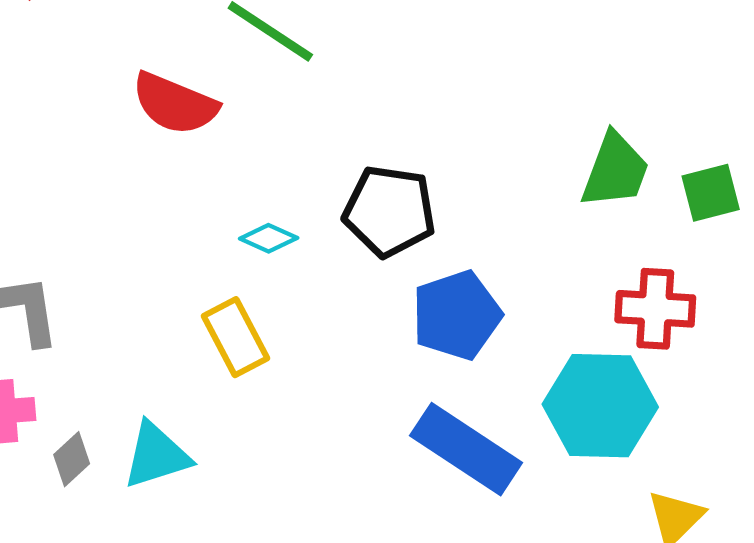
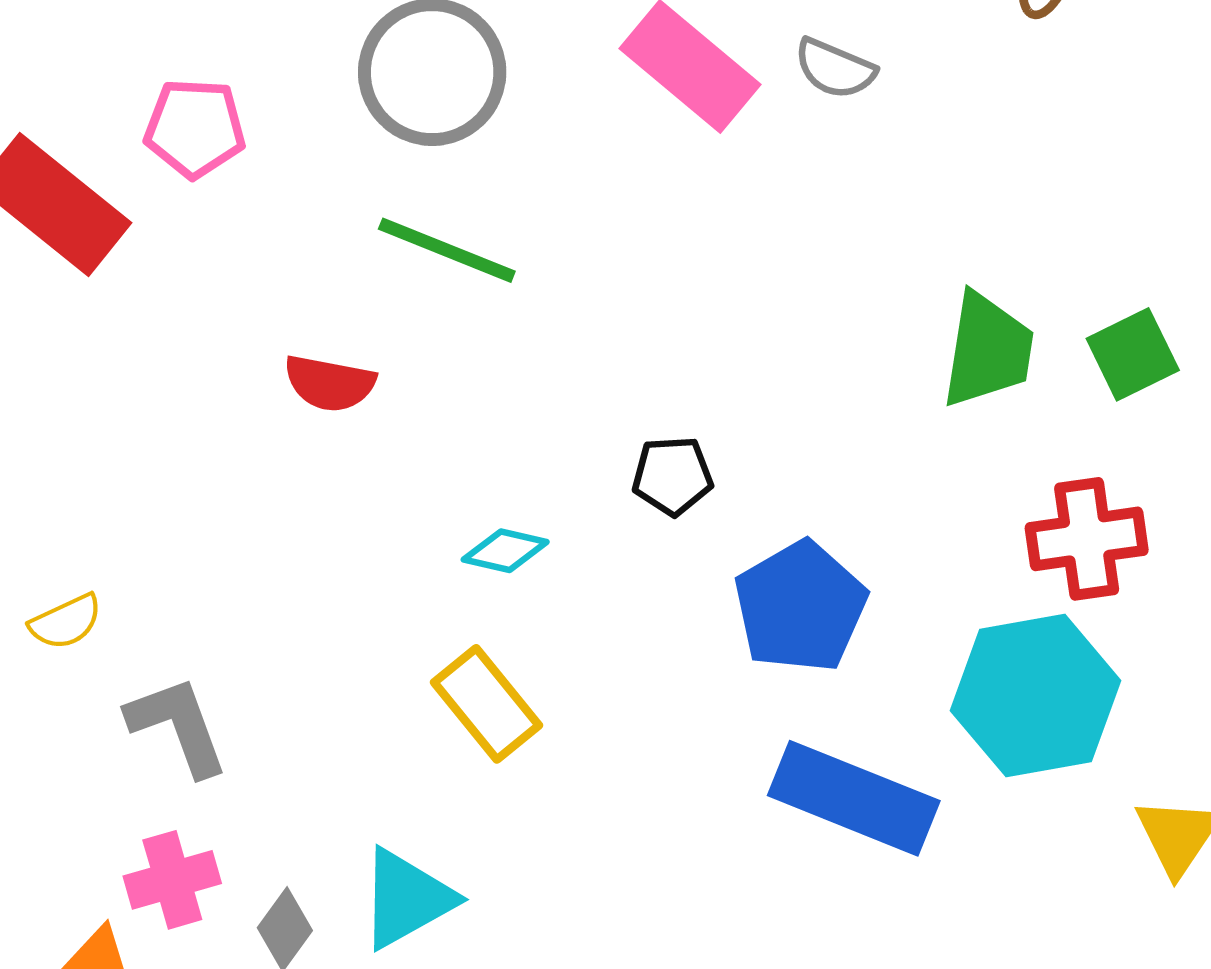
red semicircle: (175, 104) -> (330, 383), size x0.7
black pentagon: (389, 211) -> (672, 476), size x0.6

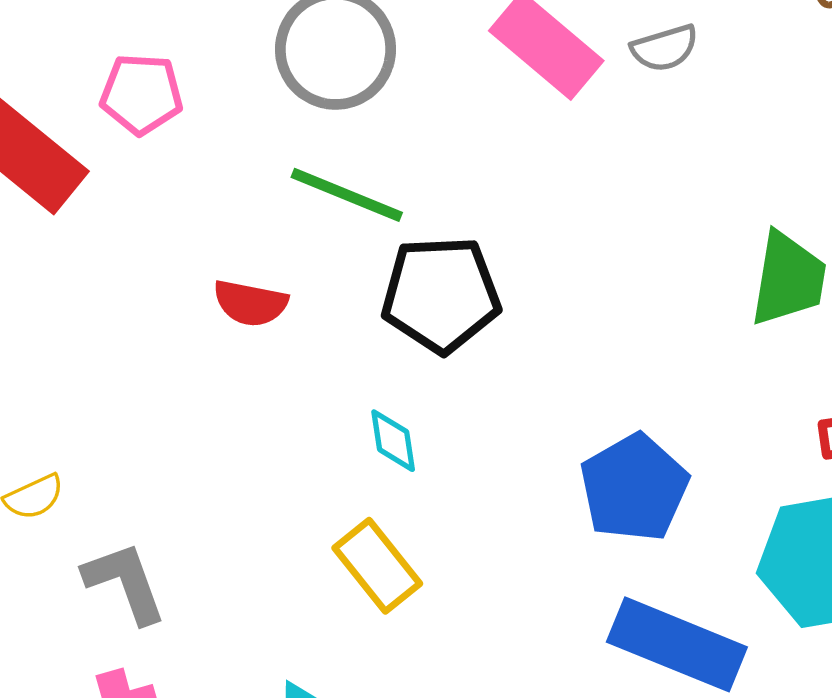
gray semicircle: (835, 69) -> (665, 48), turned -40
black pentagon: (672, 476) -> (441, 294), moved, size x1.8
cyan diamond: (505, 551) -> (393, 441), turned 68

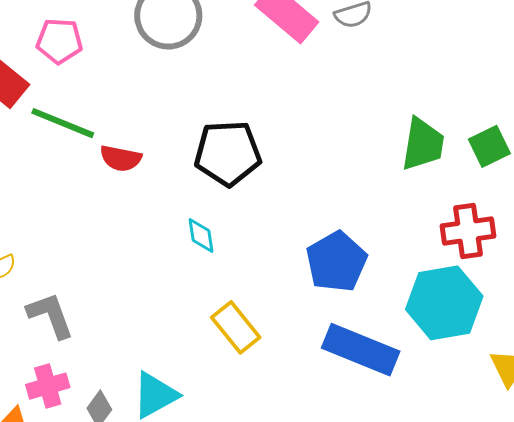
green line: (347, 195) -> (63, 123), moved
yellow rectangle: (377, 566) -> (236, 327), moved

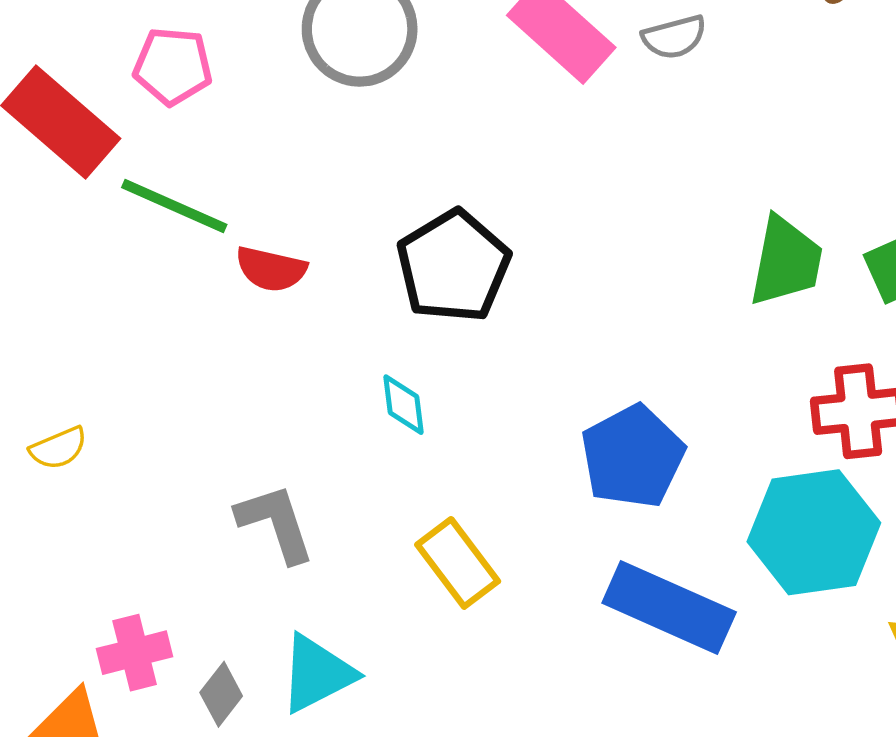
black pentagon: (228, 153) -> (453, 266), turned -30
gray L-shape: (50, 315) -> (276, 523), moved

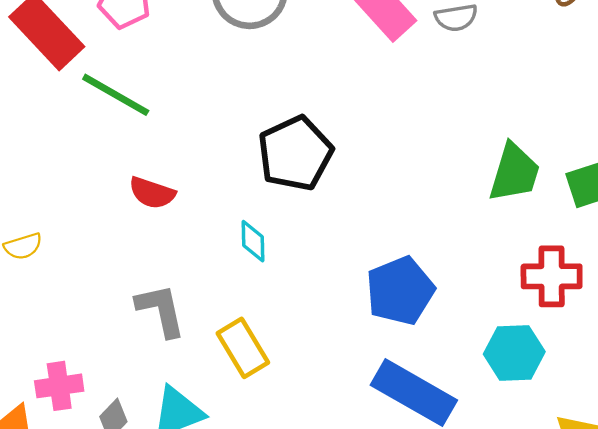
red semicircle: (271, 269) -> (152, 193), moved
cyan hexagon: (814, 532) -> (514, 353), size x0.7
yellow rectangle: (458, 563) -> (243, 348), moved

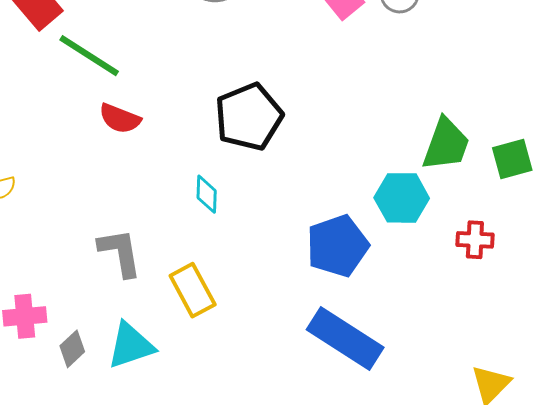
red semicircle: (152, 193) -> (120, 119), moved
red cross: (552, 276) -> (475, 240), size x0.7
cyan hexagon: (514, 353) -> (402, 198), moved

